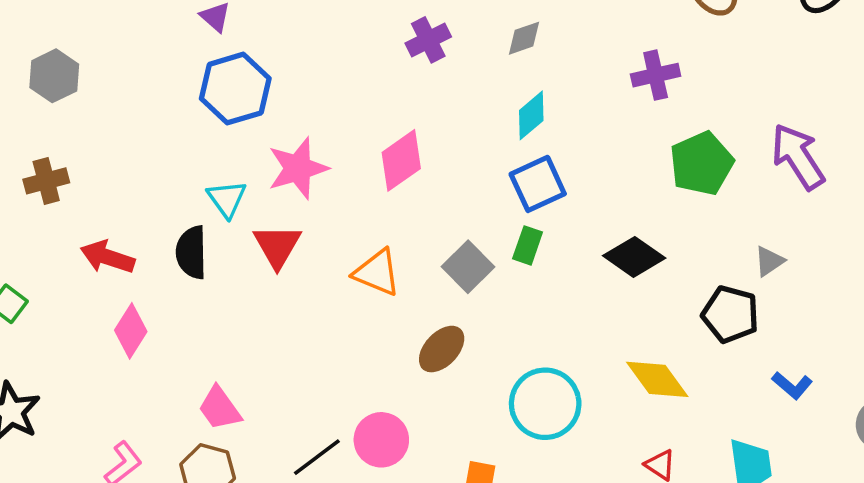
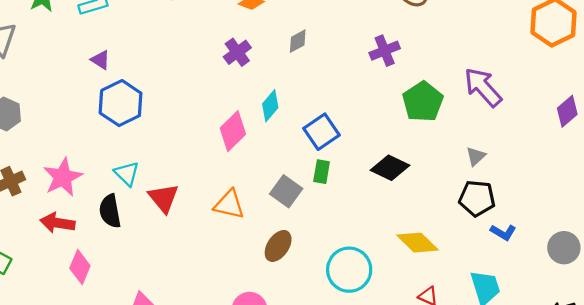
cyan diamond: (531, 115) -> (270, 106), moved
pink star: (298, 168) -> (63, 177), moved
black pentagon: (730, 314) -> (477, 198), moved

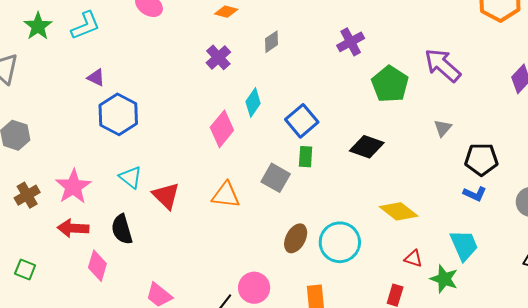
black pentagon: (477, 198) -> (481, 159), moved
black semicircle: (110, 211) -> (122, 229), moved
brown ellipse: (278, 246) -> (296, 238), moved

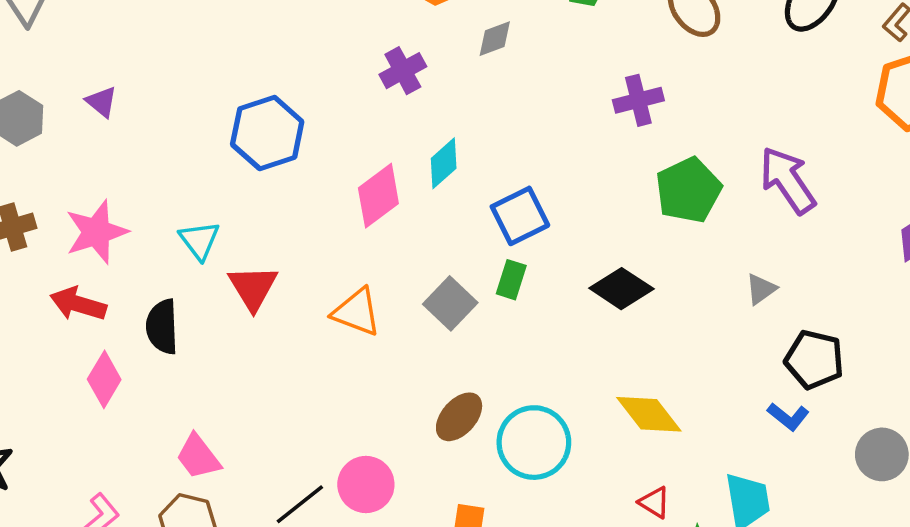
gray diamond: (272, 42) -> (495, 39), moved
purple triangle: (96, 78) -> (101, 102), moved
blue hexagon: (118, 114) -> (267, 133), moved

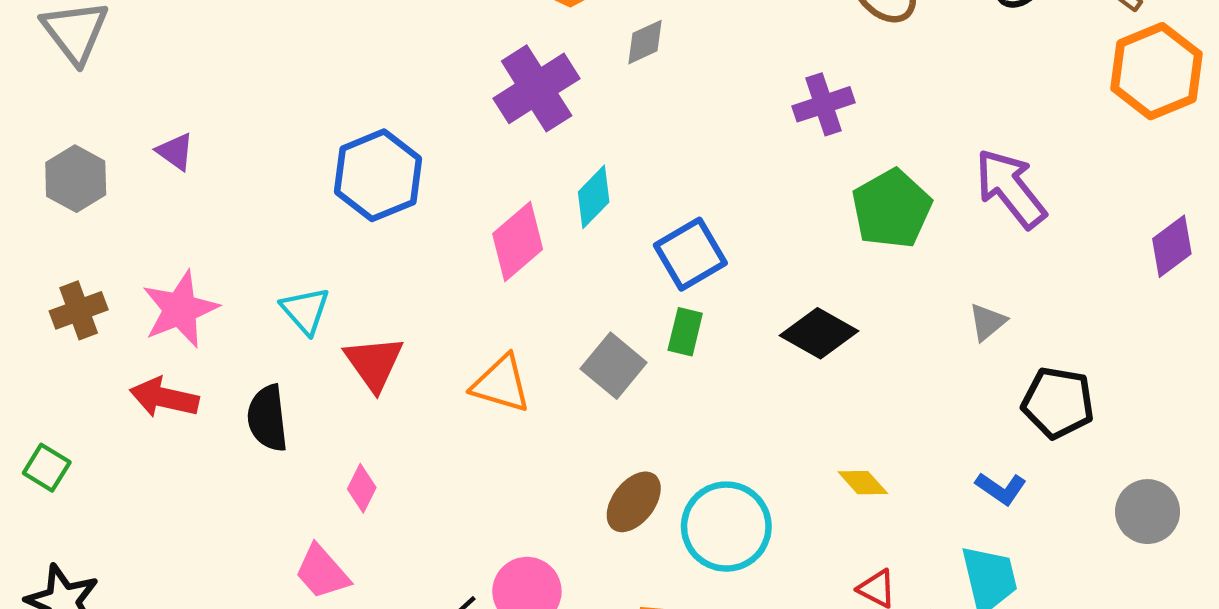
purple cross: (403, 71) -> (537, 88), size x1.5
pink diamond: (104, 379) -> (362, 488), moved, size x0.7
yellow diamond: (649, 414) -> (863, 483), size x0.6
blue L-shape: (788, 416) -> (1001, 488), moved

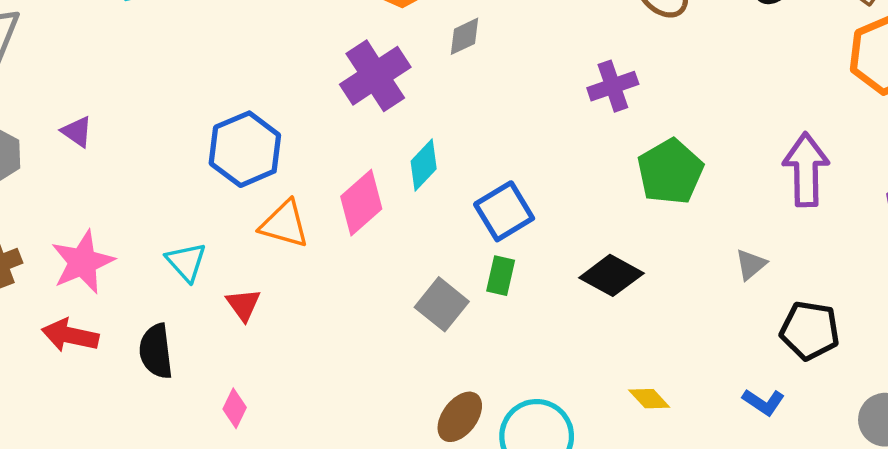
purple arrow: (1011, 188) -> (806, 170), moved, turned 38
red triangle: (374, 363) -> (243, 305), size x0.7
orange triangle: (501, 384) -> (284, 224), moved

